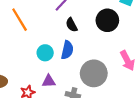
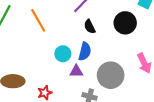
purple triangle: (49, 81) -> (76, 71), moved

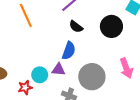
black semicircle: (90, 27) -> (76, 27), turned -32
cyan circle: (63, 54) -> (40, 75), moved

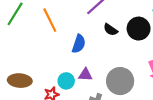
black semicircle: (76, 27) -> (111, 30), moved
blue semicircle: (69, 51) -> (79, 44), moved

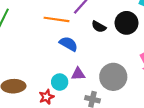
orange line: (50, 20) -> (56, 19), moved, turned -50
blue semicircle: (79, 44) -> (69, 44), turned -72

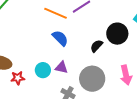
black semicircle: (99, 27) -> (97, 46), moved, turned 88
red star: (46, 97) -> (18, 78), moved

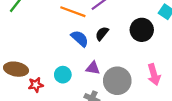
black semicircle: (97, 46) -> (102, 34), moved
purple triangle: (61, 68) -> (93, 68), moved

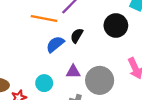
blue semicircle: (80, 39) -> (55, 44), turned -72

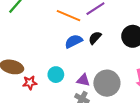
purple triangle: (73, 72) -> (83, 80), moved

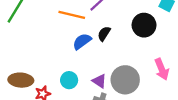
purple triangle: (83, 80) -> (99, 81), turned 32

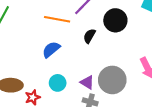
black circle: (144, 25) -> (115, 20), moved
blue semicircle: (82, 41) -> (51, 49), moved

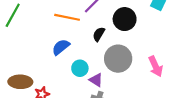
gray circle: (112, 80) -> (118, 59), moved
cyan circle: (58, 83) -> (80, 68), moved

